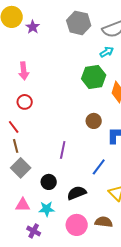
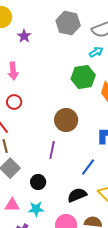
purple star: (33, 27) -> (24, 36), moved
brown circle: (94, 121) -> (66, 120), moved, size x1.5
black semicircle: (77, 193) -> (77, 195), moved

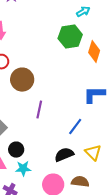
brown circle: (66, 120) -> (22, 80), moved
black circle: (38, 182) -> (16, 150), moved

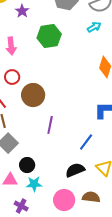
green hexagon: (70, 37) -> (49, 36), moved

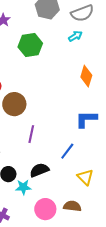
black semicircle: (75, 170) -> (39, 170), moved
cyan star: (34, 184) -> (23, 187), moved

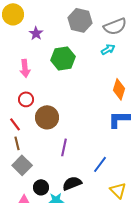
blue L-shape: (86, 119) -> (119, 119), moved

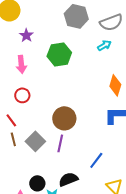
purple star: (36, 33) -> (26, 35), moved
brown circle: (47, 117) -> (64, 118), moved
gray square: (22, 165) -> (35, 141), moved

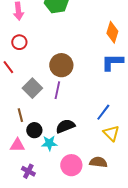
brown line: (13, 139) -> (20, 115), moved
blue line: (96, 160) -> (103, 112), moved

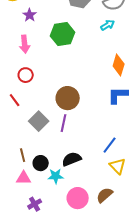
brown line: (20, 115) -> (23, 155), moved
brown semicircle: (98, 162) -> (105, 195), turned -48
purple cross: (28, 171) -> (35, 204), turned 32

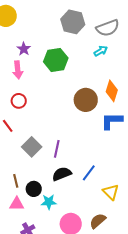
purple star: (30, 15) -> (24, 49), moved
brown circle: (68, 98) -> (86, 100), moved
blue line: (110, 145) -> (89, 173), moved
black semicircle: (72, 159) -> (62, 174), moved

